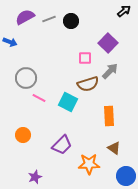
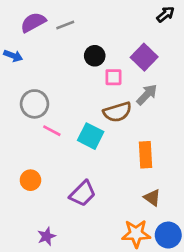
black circle: (71, 21) -> (95, 56), moved
orange star: (89, 164) -> (136, 234), moved

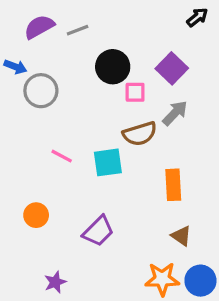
black circle: (95, 56) -> (113, 67), size x1.4
gray circle: (34, 104) -> (41, 91), moved
cyan square: (91, 136) -> (108, 162), turned -35

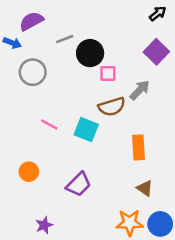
gray line: (78, 30) -> (65, 39), moved
blue arrow: (15, 67) -> (12, 43), moved
purple square: (172, 68) -> (156, 52), moved
cyan square: (108, 162) -> (86, 130), turned 30

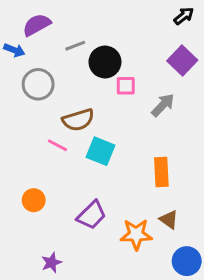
brown semicircle: (112, 107) -> (78, 120), moved
orange star: (130, 223) -> (136, 234), moved

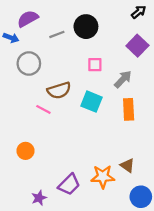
black circle: (105, 62) -> (86, 27), moved
cyan square: (101, 151) -> (92, 102), moved
orange rectangle: (161, 172) -> (129, 109), moved
purple trapezoid: (92, 215) -> (69, 184), moved

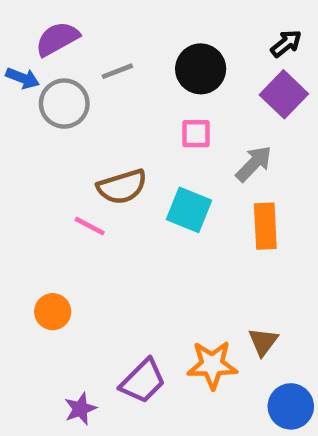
black arrow: (139, 12) -> (286, 43), moved
black circle: (86, 27) -> (201, 69), moved
gray circle: (29, 64) -> (64, 104), moved
brown triangle: (127, 165) -> (263, 342), turned 32

